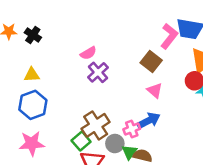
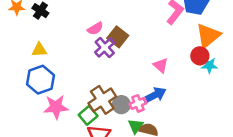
brown square: (151, 62) -> (118, 37), moved
pink star: (32, 144) -> (56, 107), moved
gray circle: (115, 144) -> (121, 105), moved

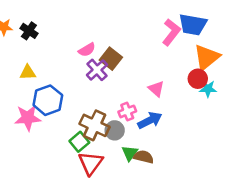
blue hexagon: (40, 80) -> (48, 100), moved
brown cross: (102, 100) -> (94, 125), turned -32
pink cross: (138, 103) -> (127, 111), moved
pink star: (56, 107) -> (28, 118), moved

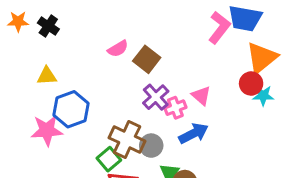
purple cross: (97, 70) -> (156, 97), moved
pink cross: (127, 111) -> (175, 108), moved

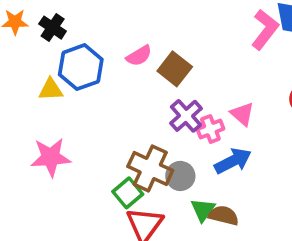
blue hexagon: (71, 109) -> (81, 67), moved

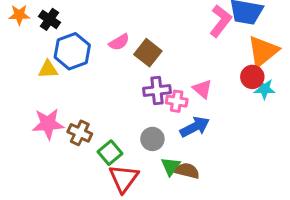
purple cross: (186, 116) -> (157, 91), turned 36
pink cross: (210, 129) -> (177, 101), turned 30
brown cross: (150, 168) -> (80, 133), moved, size x0.7

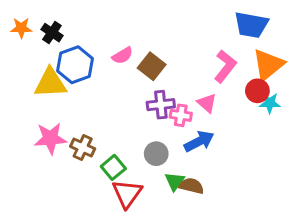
pink L-shape: (221, 21) -> (225, 66), moved
yellow triangle: (48, 69) -> (50, 83), size x1.6

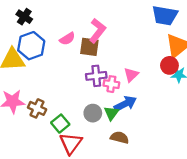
black cross: (52, 33) -> (24, 17), moved
brown square: (152, 66) -> (89, 47), turned -30
pink L-shape: (225, 66) -> (97, 31), moved
pink triangle: (207, 103) -> (131, 75), turned 35
green triangle: (175, 181) -> (111, 113), moved

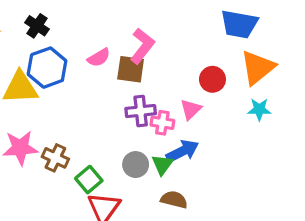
red circle: (169, 65) -> (212, 79), moved

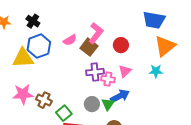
brown square: (131, 69) -> (89, 47), turned 30
red circle: (212, 79) -> (121, 45), moved
cyan star: (259, 109) -> (156, 71), moved

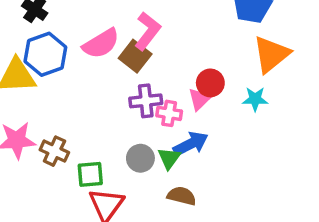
pink semicircle: (70, 40) -> (101, 44), size x1.5
red circle: (121, 45) -> (210, 83), moved
green square: (64, 113) -> (90, 174), turned 35

